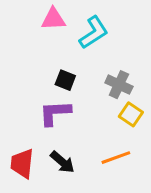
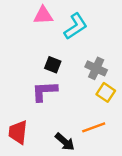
black arrow: (62, 162) -> (65, 142), moved

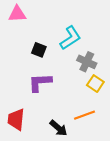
pink triangle: (43, 15) -> (17, 14), moved
cyan L-shape: (76, 26) -> (70, 38), moved
black square: (53, 65) -> (39, 50), moved

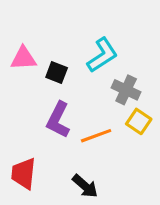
pink triangle: (17, 14) -> (23, 58), moved
purple L-shape: (40, 82) -> (58, 120), turned -60
orange line: (85, 115) -> (96, 136), moved

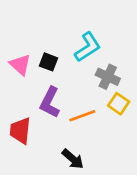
pink triangle: (23, 58) -> (20, 65), moved, turned 45
red trapezoid: (23, 174) -> (20, 131), moved

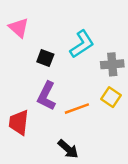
pink triangle: (20, 65) -> (19, 28), moved
gray cross: (108, 77) -> (112, 64), moved, turned -30

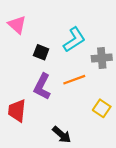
yellow square: (111, 97) -> (102, 108), moved
orange line: (77, 109) -> (74, 80), moved

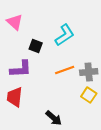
gray cross: (102, 58) -> (89, 72), moved
purple L-shape: (42, 87) -> (21, 69), moved, turned -120

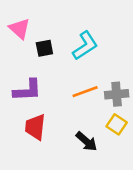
black square: (36, 46) -> (44, 48), moved, turned -32
red trapezoid: (15, 97) -> (35, 127), moved
black arrow: (54, 118) -> (86, 141), moved

